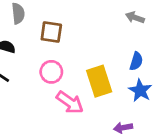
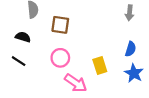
gray arrow: (135, 17) -> (129, 13), turned -104
yellow rectangle: (99, 81) -> (100, 65), size x0.7

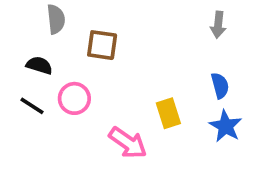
blue semicircle: (131, 49) -> (220, 86), turned -32
pink circle: (60, 58) -> (74, 98), moved

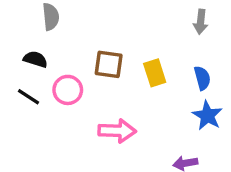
brown square: (102, 45) -> (109, 64), moved
yellow rectangle: (168, 113) -> (155, 73), moved
pink arrow: (128, 143) -> (117, 131), turned -33

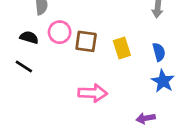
pink circle: (68, 90) -> (60, 32), moved

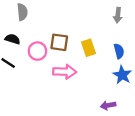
pink circle: (60, 32) -> (37, 51), moved
pink arrow: (93, 93) -> (65, 72), moved

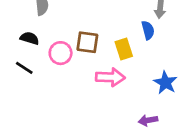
blue semicircle: (119, 51) -> (148, 30), moved
pink arrow: (65, 72) -> (110, 77), moved

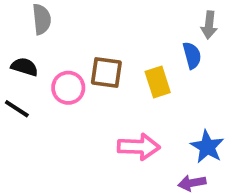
pink arrow: (110, 77) -> (139, 147), moved
blue star: (165, 83) -> (207, 147), moved

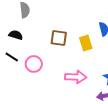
pink circle: (68, 88) -> (34, 64), moved

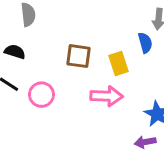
pink arrow: (76, 77) -> (107, 96), moved

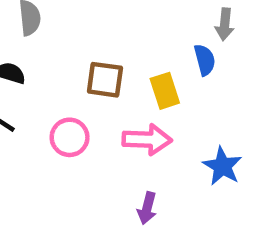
pink circle: (41, 95) -> (70, 137), moved
purple arrow: (145, 142) -> (147, 208), moved, turned -66

